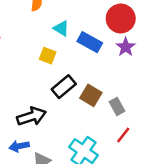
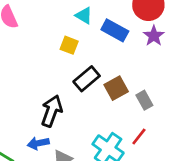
brown square: (91, 95) -> (116, 88), turned 30
black arrow: (31, 116) -> (52, 111), turned -52
red line: (123, 135) -> (139, 136), moved

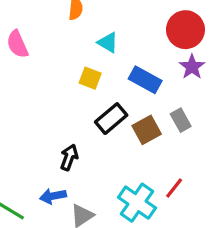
blue rectangle: (115, 30) -> (145, 80), moved
gray rectangle: (144, 100) -> (181, 120), moved
black arrow: (52, 111) -> (69, 157), size x0.7

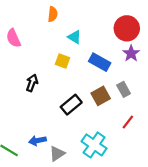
black rectangle: (111, 119) -> (71, 105), moved
black arrow: (69, 157) -> (32, 83), moved
red line: (174, 188) -> (128, 122), moved

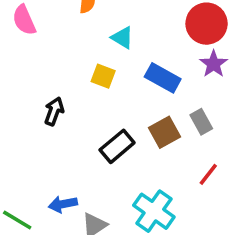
pink semicircle: (13, 38) -> (24, 20), moved

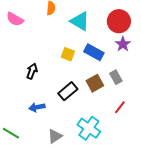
pink semicircle: (24, 20) -> (15, 19), turned -36
cyan triangle: (122, 38) -> (80, 21), moved, size x1.5
yellow square: (103, 76) -> (68, 54), moved
blue arrow: (63, 204) -> (37, 107), moved

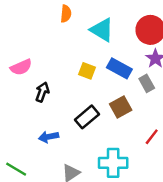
pink semicircle: (15, 19) -> (21, 67), moved, turned -54
gray rectangle: (116, 77) -> (147, 83), moved
cyan cross: (89, 128) -> (113, 163), turned -35

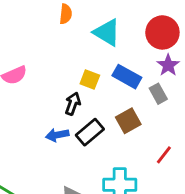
black arrow: (42, 92) -> (73, 104), moved
blue arrow: (48, 137) -> (57, 135), moved

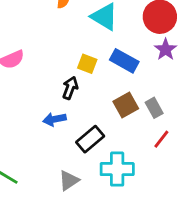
gray rectangle: (158, 94) -> (154, 108), moved
black rectangle: (90, 132) -> (90, 139), moved

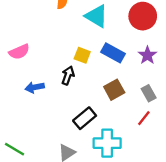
purple star: (166, 49) -> (147, 55), moved
gray rectangle: (154, 108) -> (149, 93), moved
blue arrow: (55, 119) -> (35, 87), moved

